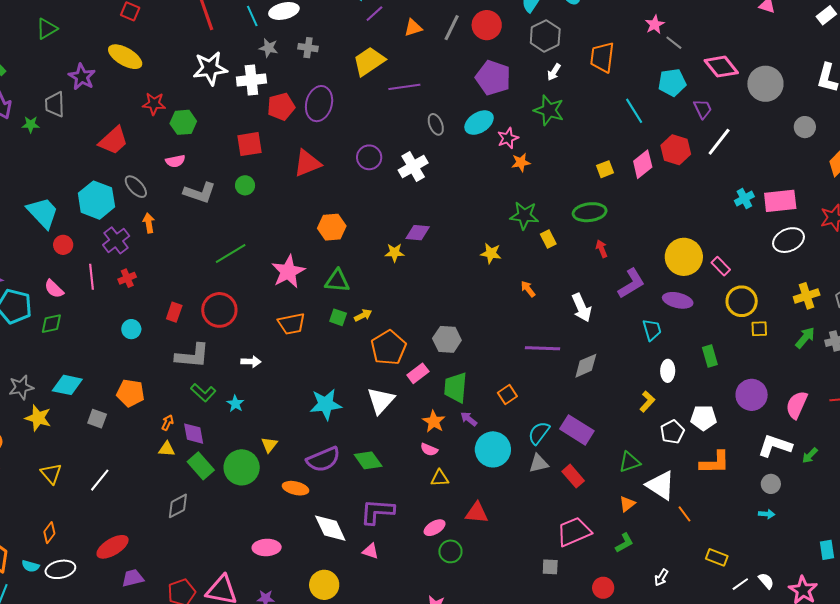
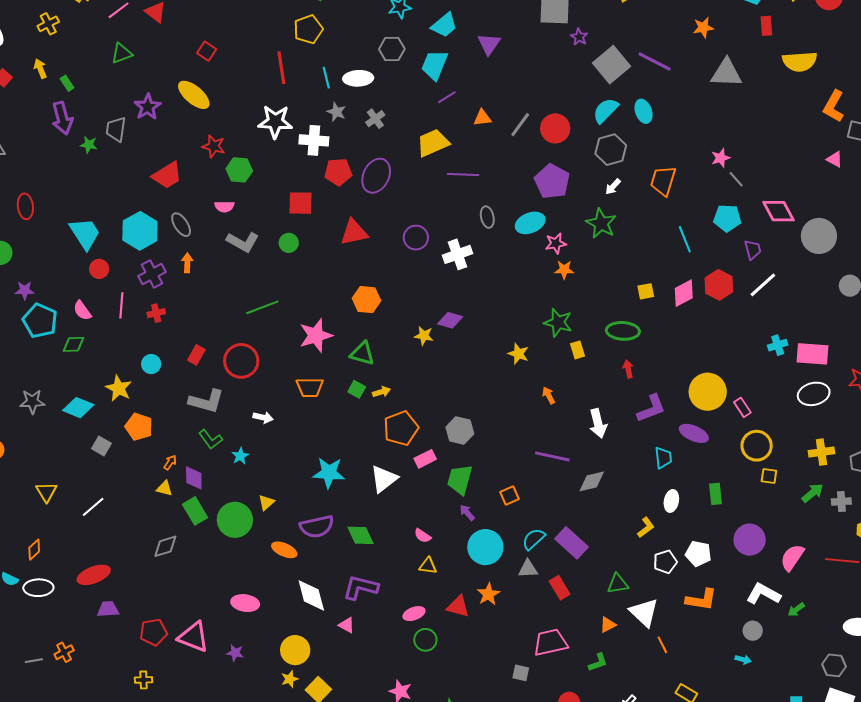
gray cross: (308, 48) -> (375, 119), turned 36
yellow star: (38, 418) -> (119, 388), moved
orange star: (434, 421) -> (488, 594), moved

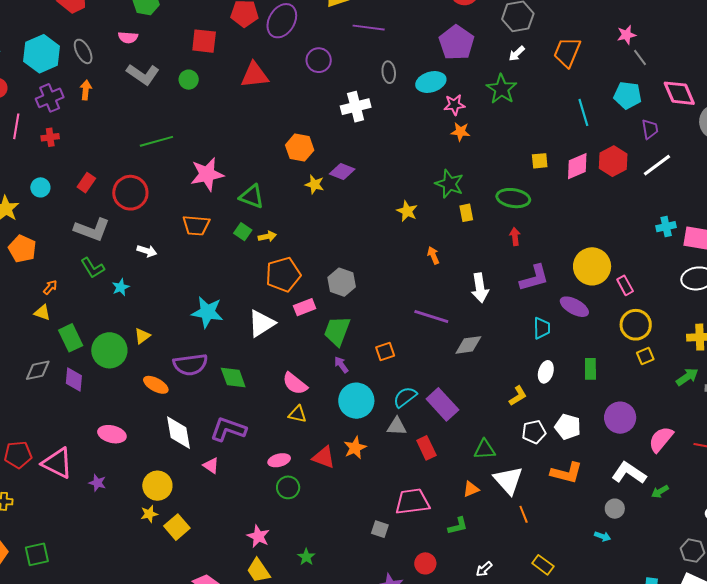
purple circle: (416, 238) -> (319, 60), moved
orange hexagon: (367, 300) -> (300, 148), moved
yellow square: (769, 476) -> (645, 356), turned -36
purple diamond: (194, 478) -> (74, 379), moved
pink semicircle: (423, 536) -> (295, 384), size x1.5

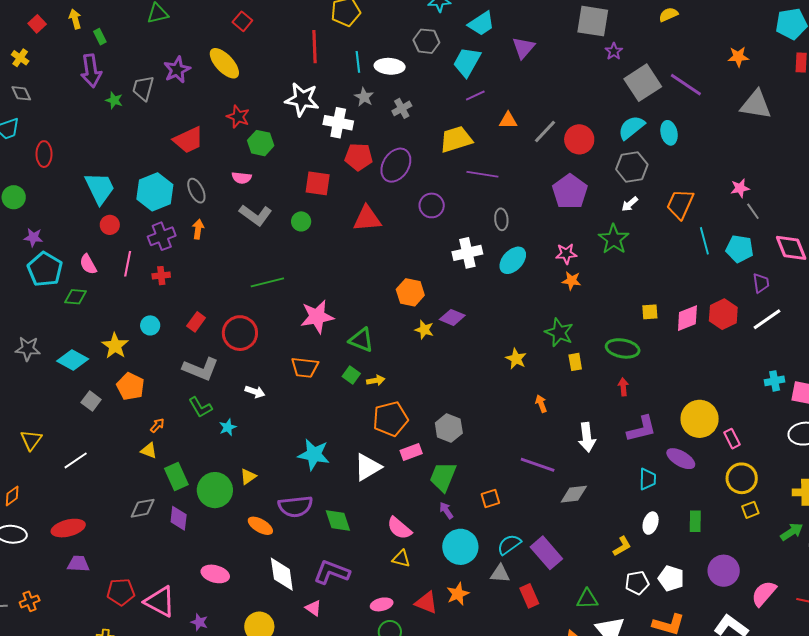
cyan ellipse: (431, 82) -> (513, 260), moved, turned -32
cyan line: (583, 112) -> (704, 241), moved

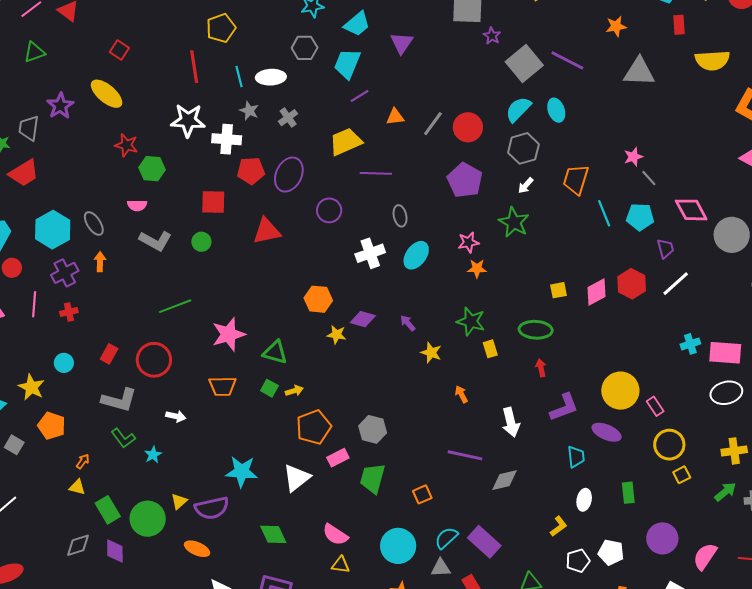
red trapezoid: (188, 140) -> (24, 173), moved
purple semicircle: (295, 506) -> (212, 508), moved
purple arrow: (446, 510) -> (408, 323), moved

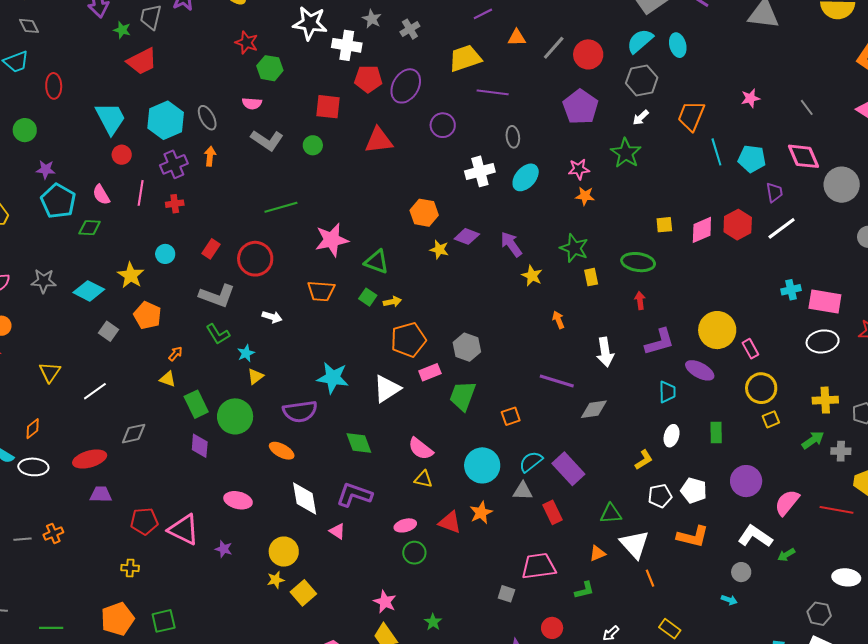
gray line: (649, 178) -> (807, 107), moved
purple arrow: (408, 323) -> (511, 244), size x1.5
yellow triangle: (179, 501) -> (255, 376), moved
gray diamond: (78, 545) -> (134, 434), moved

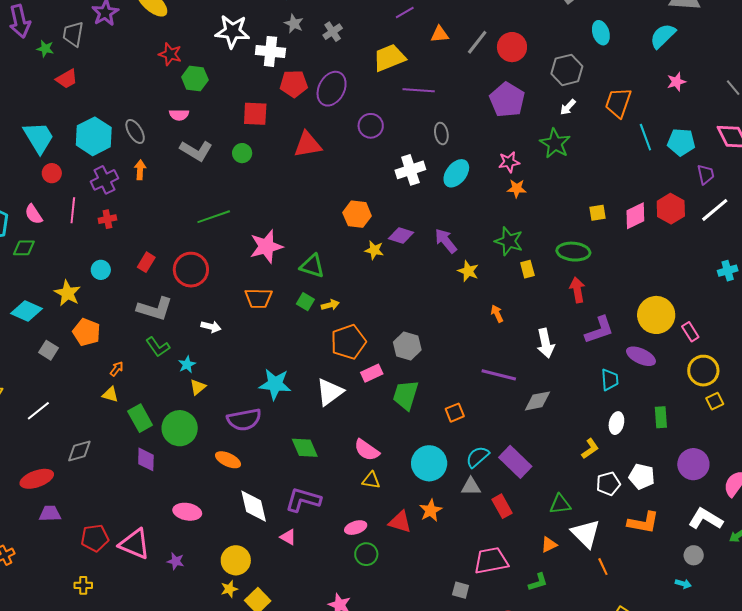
cyan semicircle: (640, 41) -> (663, 36), moved
red trapezoid: (142, 61) -> (67, 79), size x0.7
red arrow: (640, 301) -> (577, 290), size x1.4

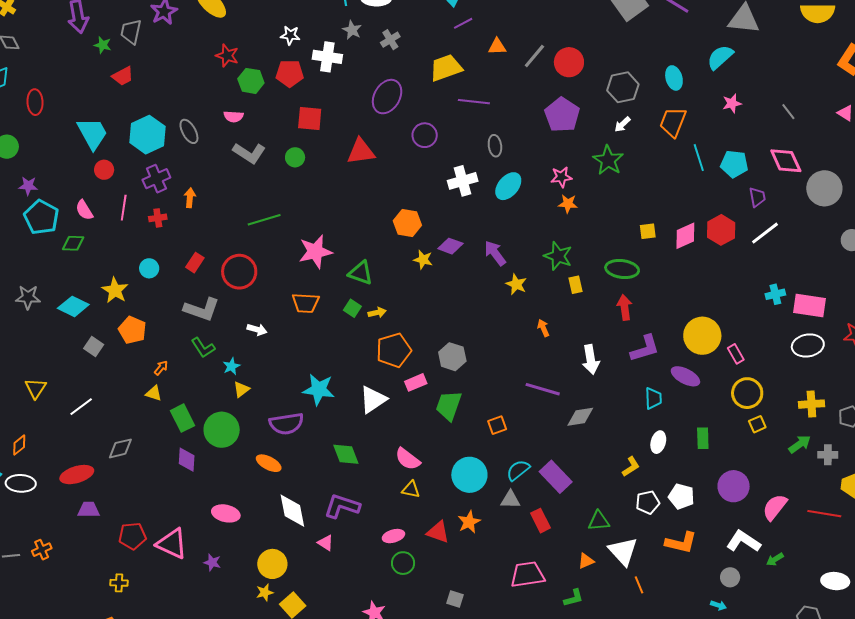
white star: (232, 31) -> (290, 35), size x0.6
cyan ellipse: (601, 33) -> (674, 78), moved
red pentagon: (294, 84) -> (290, 73), moved
orange arrow: (140, 170) -> (190, 198), moved
gray square: (461, 590) -> (455, 599), moved

